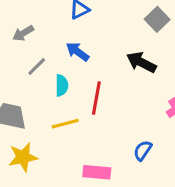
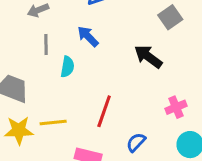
gray line: (37, 66) -> (46, 44), turned -55
red line: (96, 98) -> (104, 111), moved
yellow line: (65, 124) -> (53, 122), moved

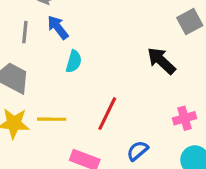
blue arrow: (88, 36) -> (58, 27), moved
gray line: (46, 44) -> (25, 32), moved

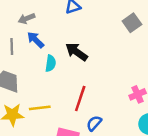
black arrow: (161, 61) -> (77, 52), moved
blue semicircle: (137, 151) -> (94, 123), moved

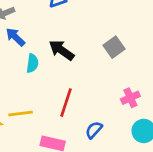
gray square: (132, 23) -> (114, 47), moved
blue semicircle: (94, 123) -> (94, 130), moved

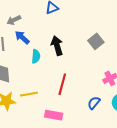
black arrow: (62, 50) -> (57, 46), turned 42
blue semicircle: (94, 130) -> (94, 103), moved

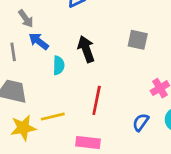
gray arrow: (14, 20) -> (26, 19), turned -96
gray square: (96, 41) -> (138, 40), turned -35

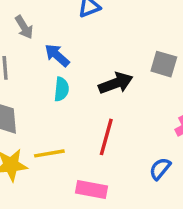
blue arrow: (39, 41) -> (57, 55), moved
black arrow: (86, 49) -> (116, 83), moved, turned 85

